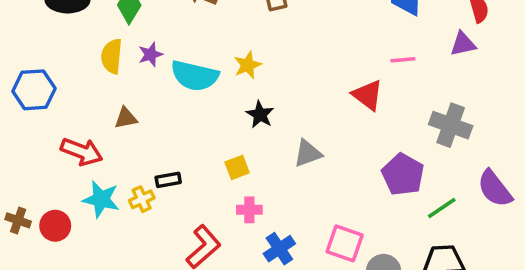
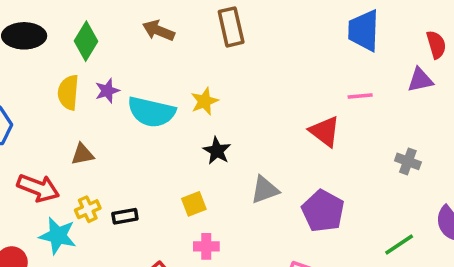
gray cross: (451, 125) -> (408, 161), size x0.6
purple pentagon: (403, 175) -> (323, 211), moved
yellow cross: (142, 199) -> (88, 209), moved

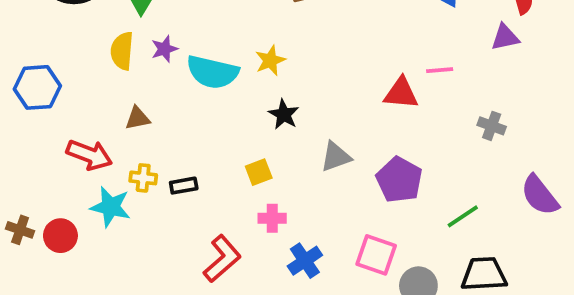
pink line: (360, 96) -> (440, 70), moved
red triangle: (325, 131) -> (401, 93), turned -32
yellow cross: (88, 209) -> (143, 178), turned 30
green line: (399, 245) -> (463, 216), moved

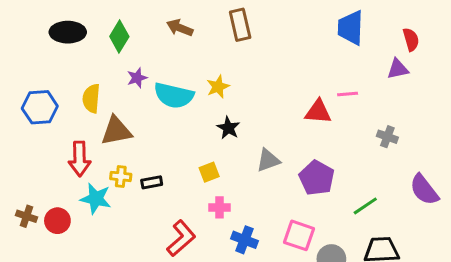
yellow semicircle: (122, 51) -> (91, 98), moved
brown triangle: (137, 118) -> (116, 131), size x1.6
red arrow: (89, 155) -> (80, 159), turned 68
blue cross: (305, 261) -> (245, 240), turned -35

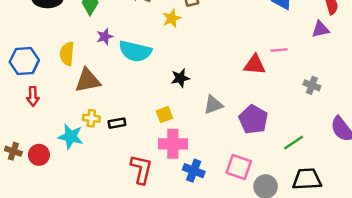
yellow star: (218, 87) -> (172, 18), moved
black star: (228, 128) -> (180, 78), turned 30
red arrow: (80, 159) -> (33, 96), moved, size x0.7
pink cross: (219, 207) -> (173, 144), size x1.6
red L-shape: (181, 238) -> (141, 169), turned -36

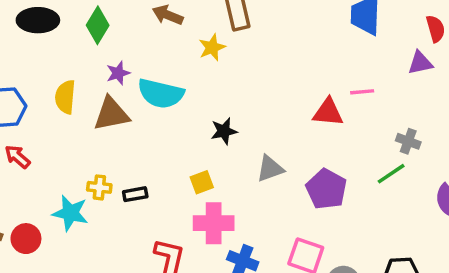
brown triangle: (88, 80) -> (111, 114), moved
red arrow: (33, 96) -> (17, 157), turned 132
green line: (294, 143) -> (391, 174), moved

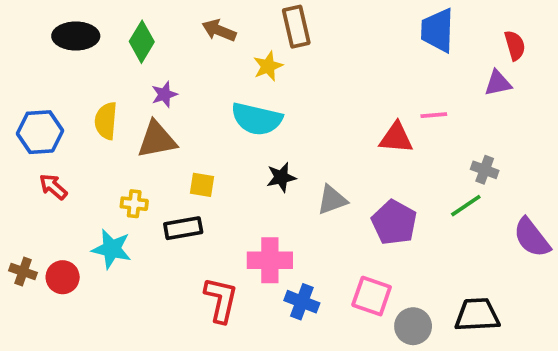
cyan semicircle: (161, 94) -> (257, 119), moved
black star: (224, 131) -> (281, 177), moved
yellow square: (202, 182) -> (202, 185), moved, turned 30
yellow cross: (99, 187) -> (134, 204), moved
black rectangle: (135, 194) -> (183, 228), size x1.4

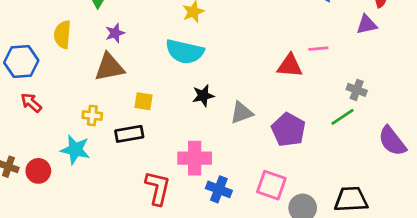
yellow semicircle: (106, 121) -> (62, 34), moved

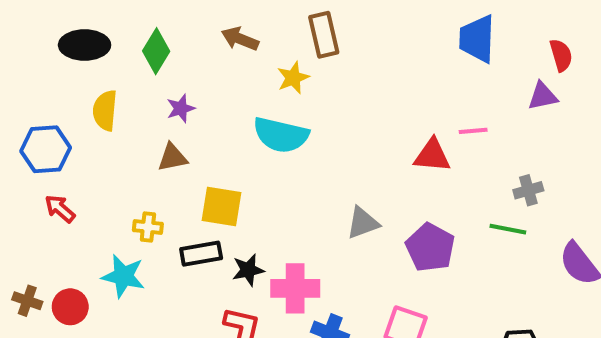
brown triangle: (109, 67) -> (172, 157), size x0.7
gray cross: (357, 90) -> (528, 190), turned -36
black star: (203, 96) -> (248, 270), moved
yellow square: (143, 101) -> (222, 207), size x1.5
green line: (342, 117) -> (508, 229), turned 45

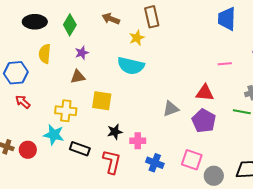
red triangle: (432, 155) -> (205, 93), moved
yellow cross: (148, 227) -> (66, 111), size x1.5
black rectangle: (201, 254) -> (80, 149), moved, turned 30
pink cross: (295, 288) -> (138, 141), size x0.7

